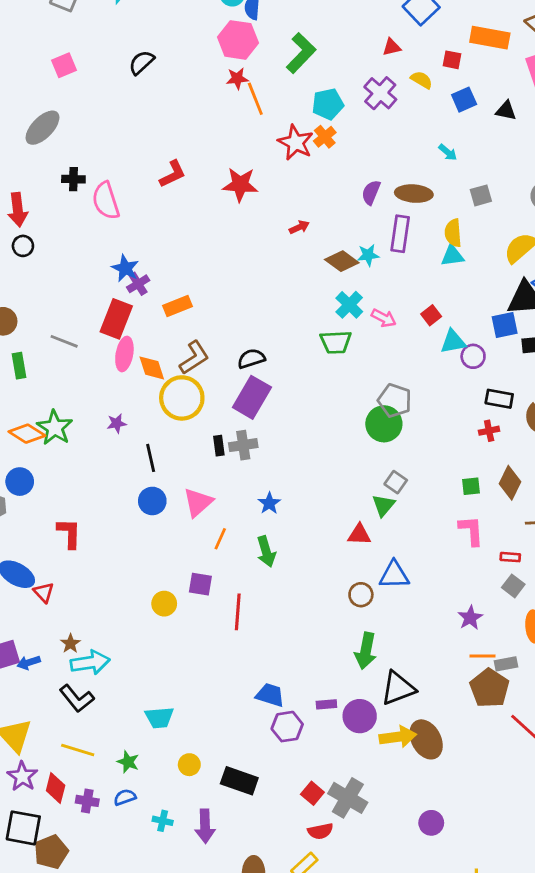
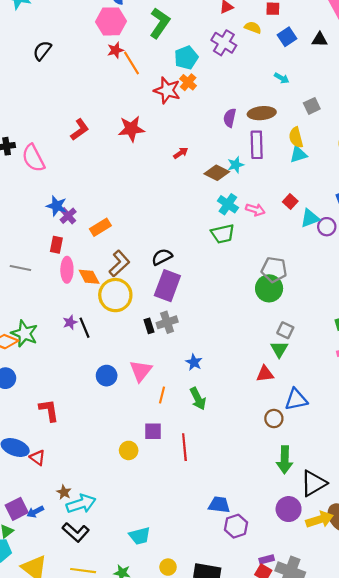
red rectangle: (116, 319) -> (56, 245), size x0.6
black line: (151, 458) -> (84, 328), moved
purple rectangle: (326, 704) -> (267, 559), moved

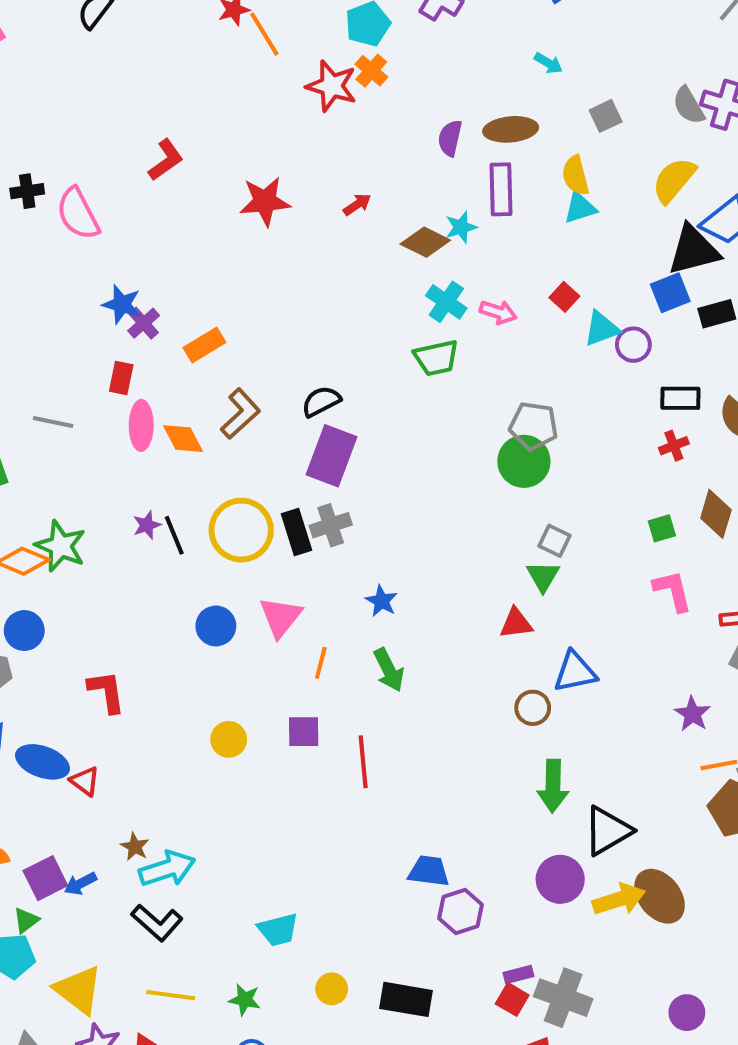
red star: (131, 129) -> (265, 201), moved
yellow circle: (115, 295) -> (241, 530), moved
black rectangle: (149, 326) -> (296, 532), size x1.5
yellow circle: (129, 450) -> (229, 739), moved

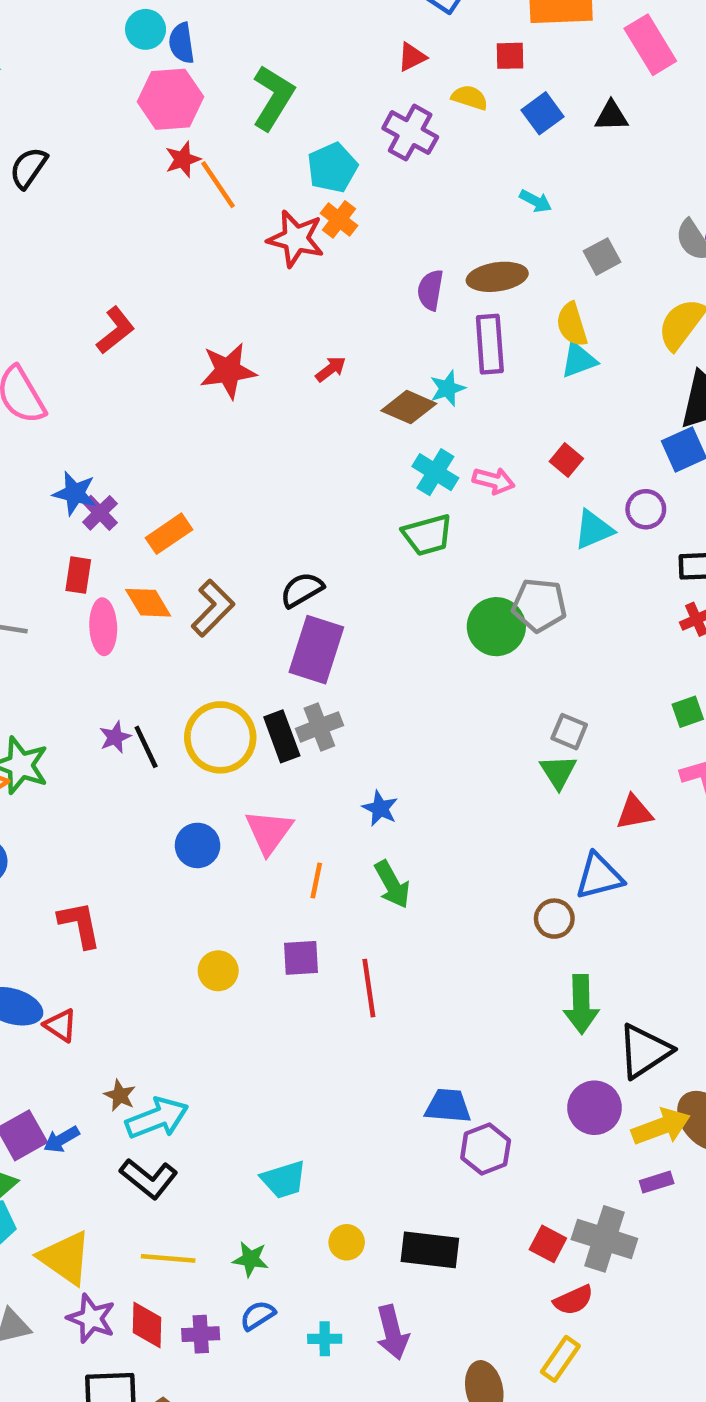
cyan triangle: (602, 329) -> (594, 530), moved
orange diamond: (183, 439) -> (148, 603), moved
green circle: (524, 461) -> (496, 627), moved
red triangle: (516, 623) -> (634, 812), moved
purple rectangle: (518, 974) -> (657, 1182), moved

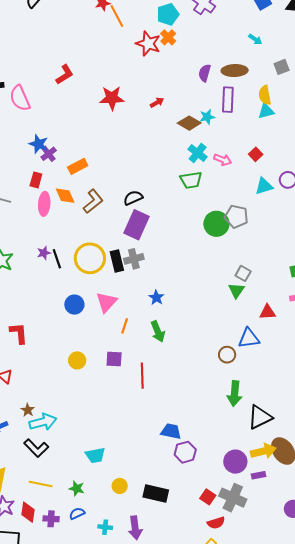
purple circle: (594, 1108) -> (235, 462), moved

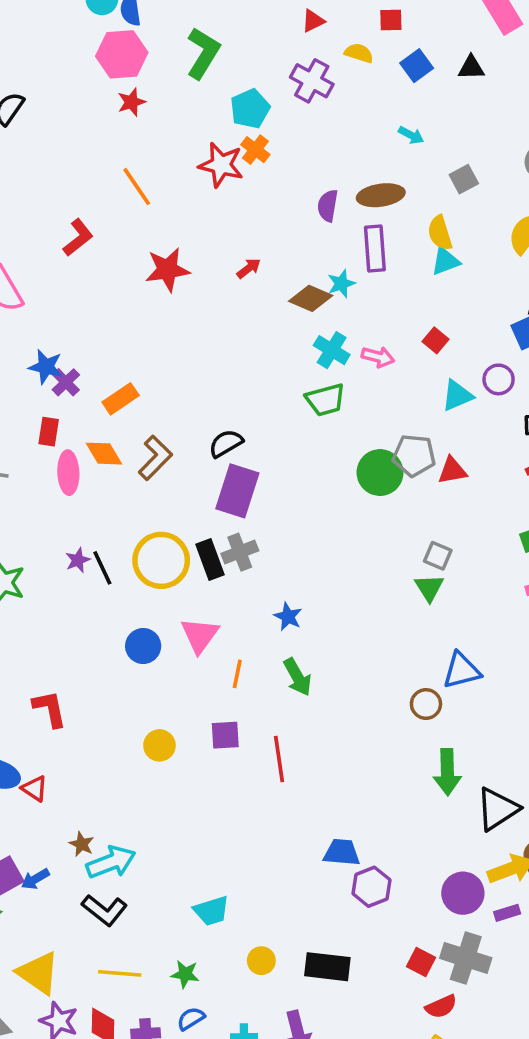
orange line: (117, 16) -> (137, 187), moved
red triangle: (268, 312) -> (452, 471), moved

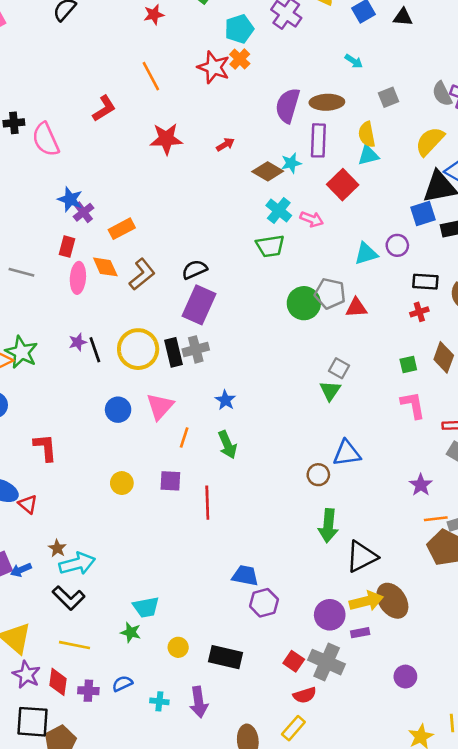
purple semicircle: (328, 206) -> (288, 105), size x1.5
red square: (436, 340) -> (343, 185), moved, size x1.6
green star: (185, 974) -> (131, 632), moved

